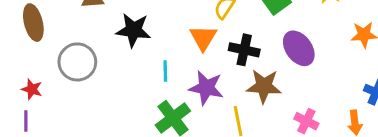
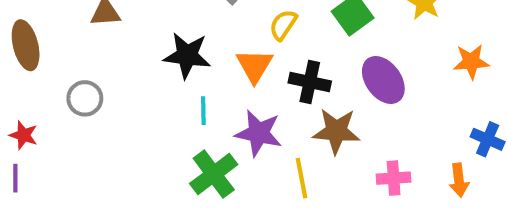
black star: (133, 30) -> (187, 55), moved
gray circle: (77, 62) -> (85, 98), size x0.7
pink cross: (306, 121) -> (394, 178), turned -30

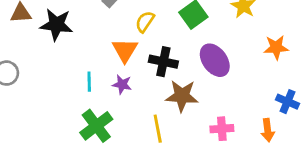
black star: (187, 55) -> (56, 25), moved
purple star: (259, 133) -> (122, 84), moved, size x0.6

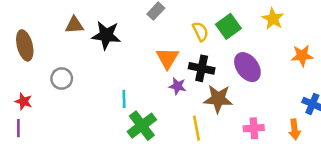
yellow semicircle: (145, 22) -> (200, 31), moved, turned 120
cyan line: (89, 82) -> (124, 99), moved
purple star: (122, 84) -> (177, 86), moved

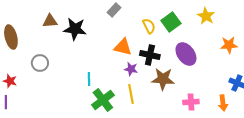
orange triangle: (167, 58) -> (123, 47), turned -48
yellow line: (197, 128) -> (131, 94), moved

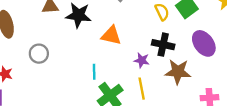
orange triangle: (123, 47) -> (111, 36), moved

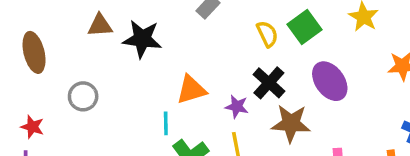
orange triangle: (111, 36) -> (191, 90), moved, turned -30
black cross: (163, 45) -> (269, 83), turned 30

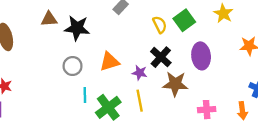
purple ellipse: (330, 81) -> (201, 56), turned 30
gray circle: (83, 96) -> (73, 66), moved
cyan line: (166, 123) -> (85, 95), moved

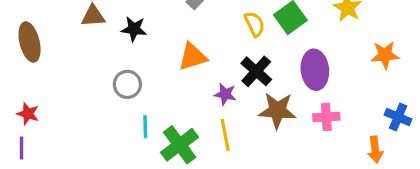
black star: (77, 28) -> (134, 29), size x0.7
orange triangle: (109, 62) -> (193, 57), moved
pink cross: (207, 110) -> (326, 117), moved

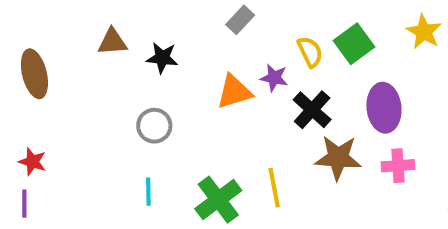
purple star: (225, 94) -> (274, 78), moved
cyan line: (145, 127) -> (148, 192), moved

